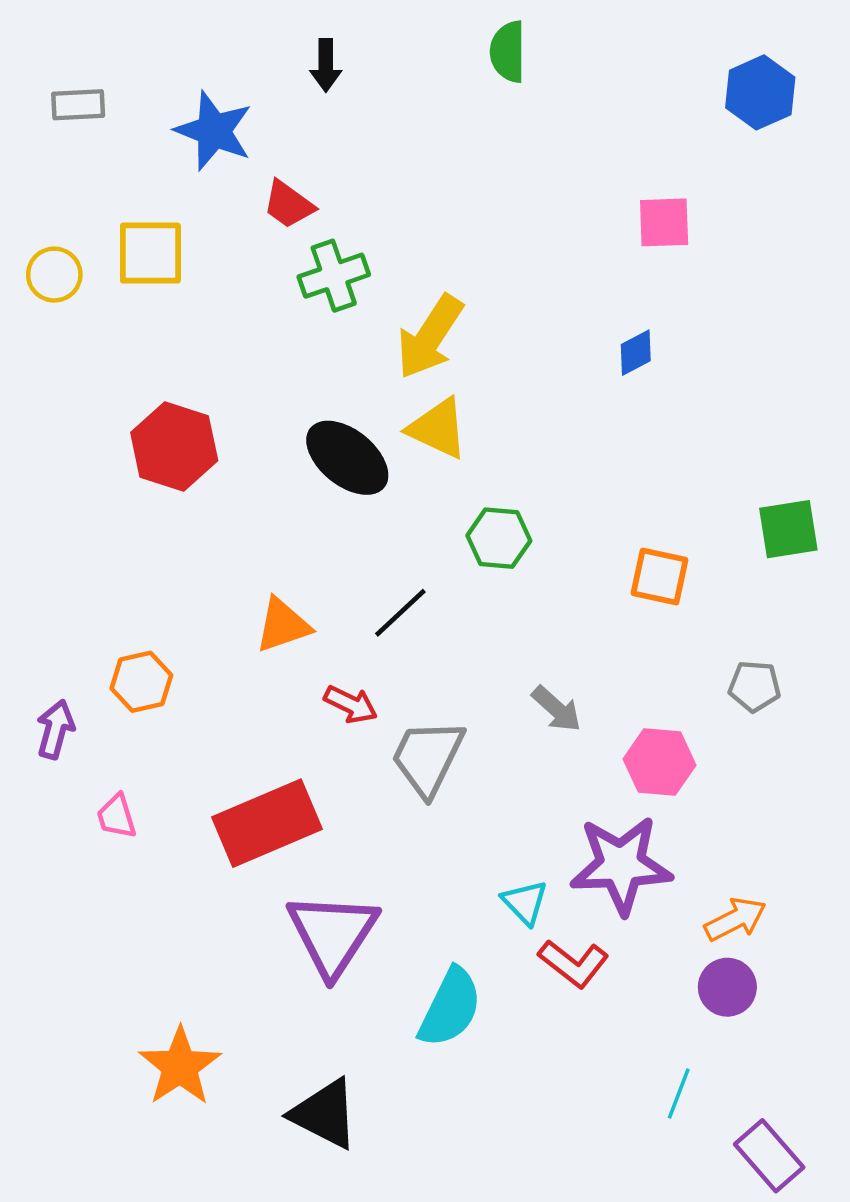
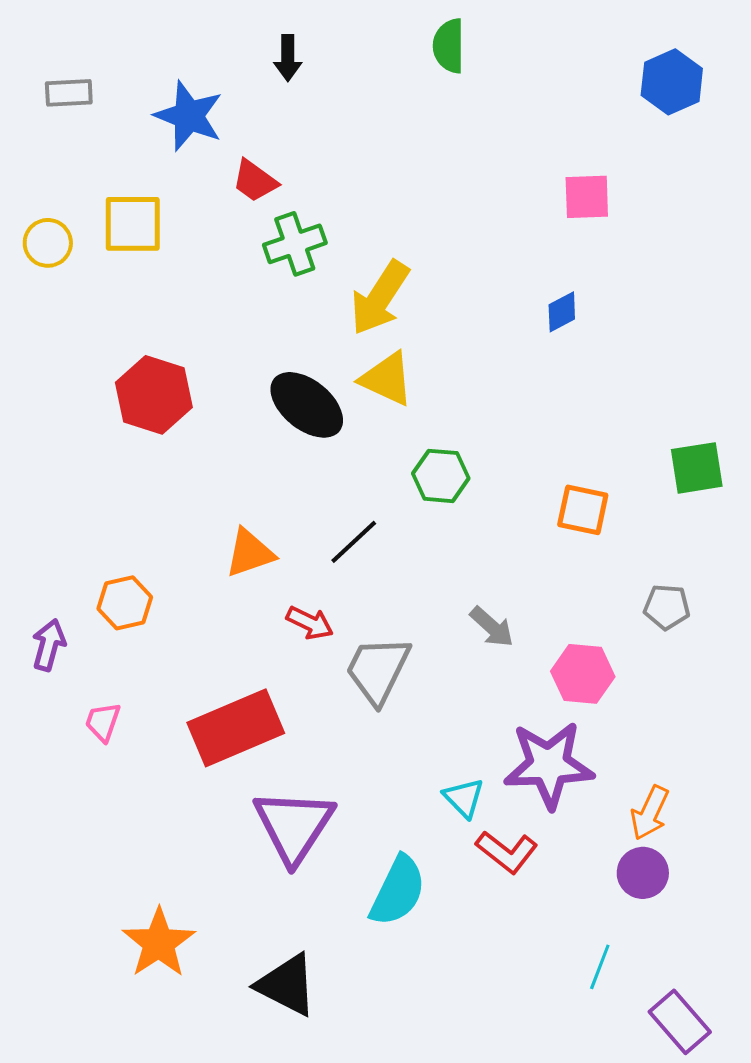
pink trapezoid: (117, 816) -> (103, 722), turned 36
orange arrow: (735, 919) -> (650, 813), turned 142

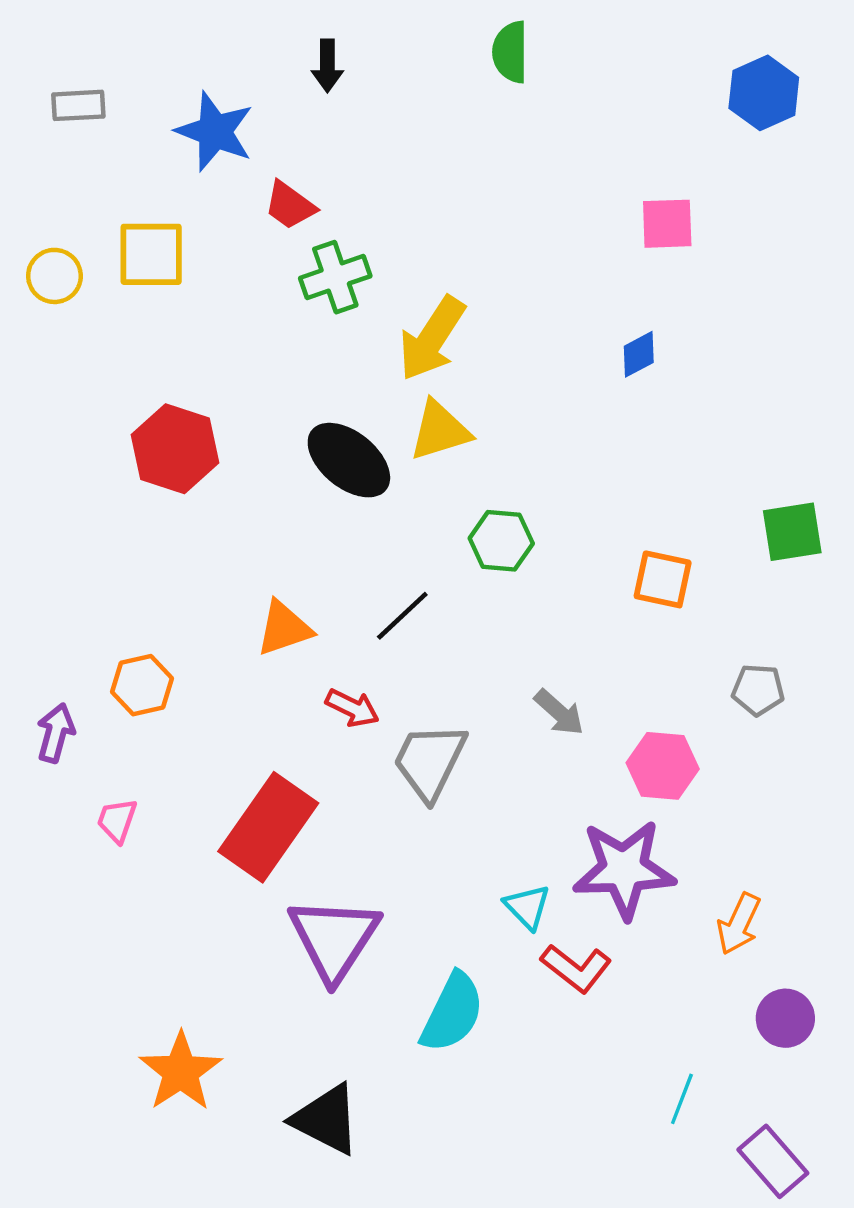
yellow triangle: (387, 379) -> (440, 431), turned -42
red rectangle: (236, 728) -> (268, 827), turned -32
purple circle: (643, 873) -> (785, 1018), moved

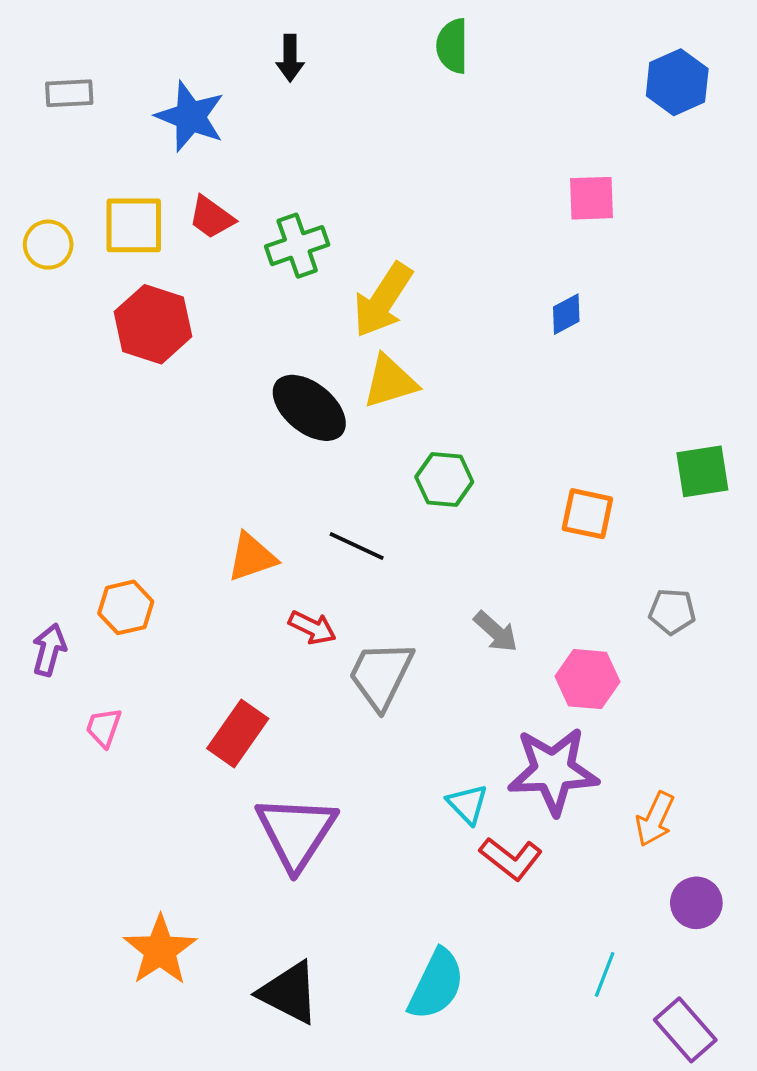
red trapezoid: (290, 205) -> (211, 217), moved
red hexagon: (175, 449) -> (153, 324), moved
black line: (402, 616) -> (357, 546), turned 68
red rectangle: (268, 827) -> (238, 733), size x0.7
cyan semicircle: (452, 1013) -> (436, 984), moved

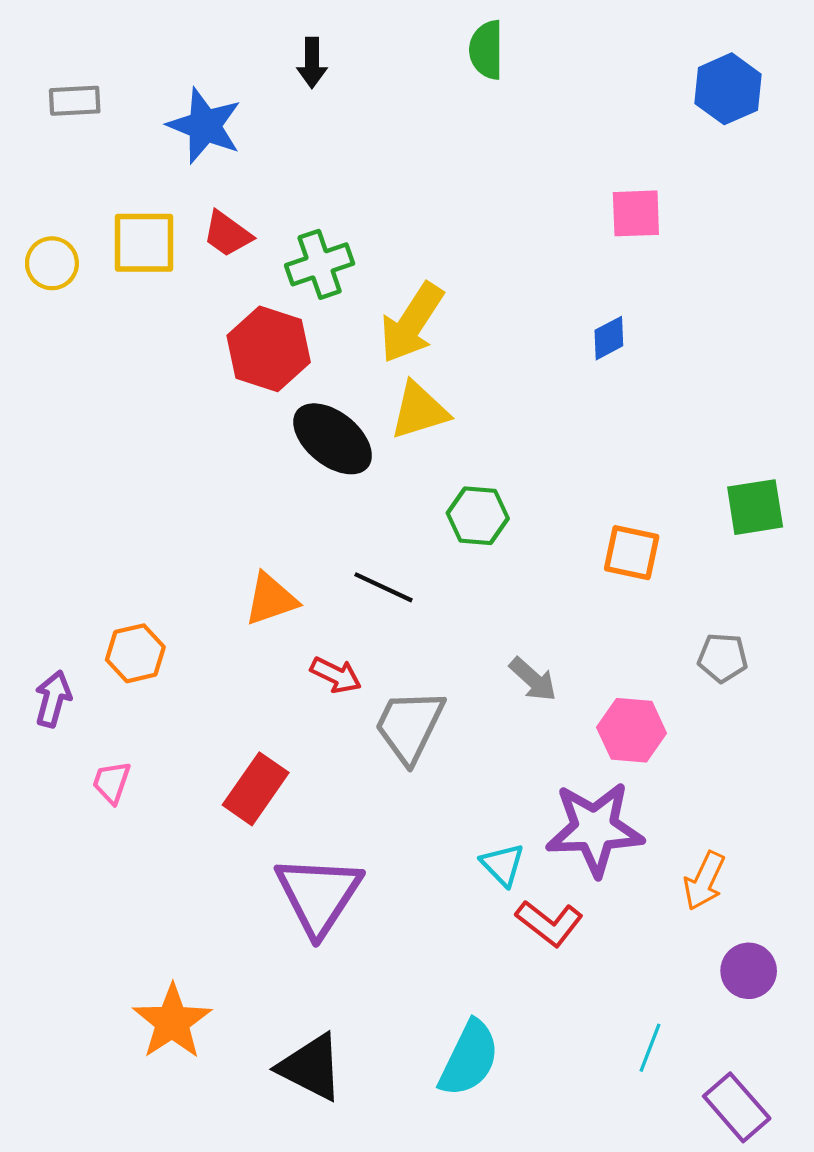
red hexagon: (153, 324) -> (269, 349), moved

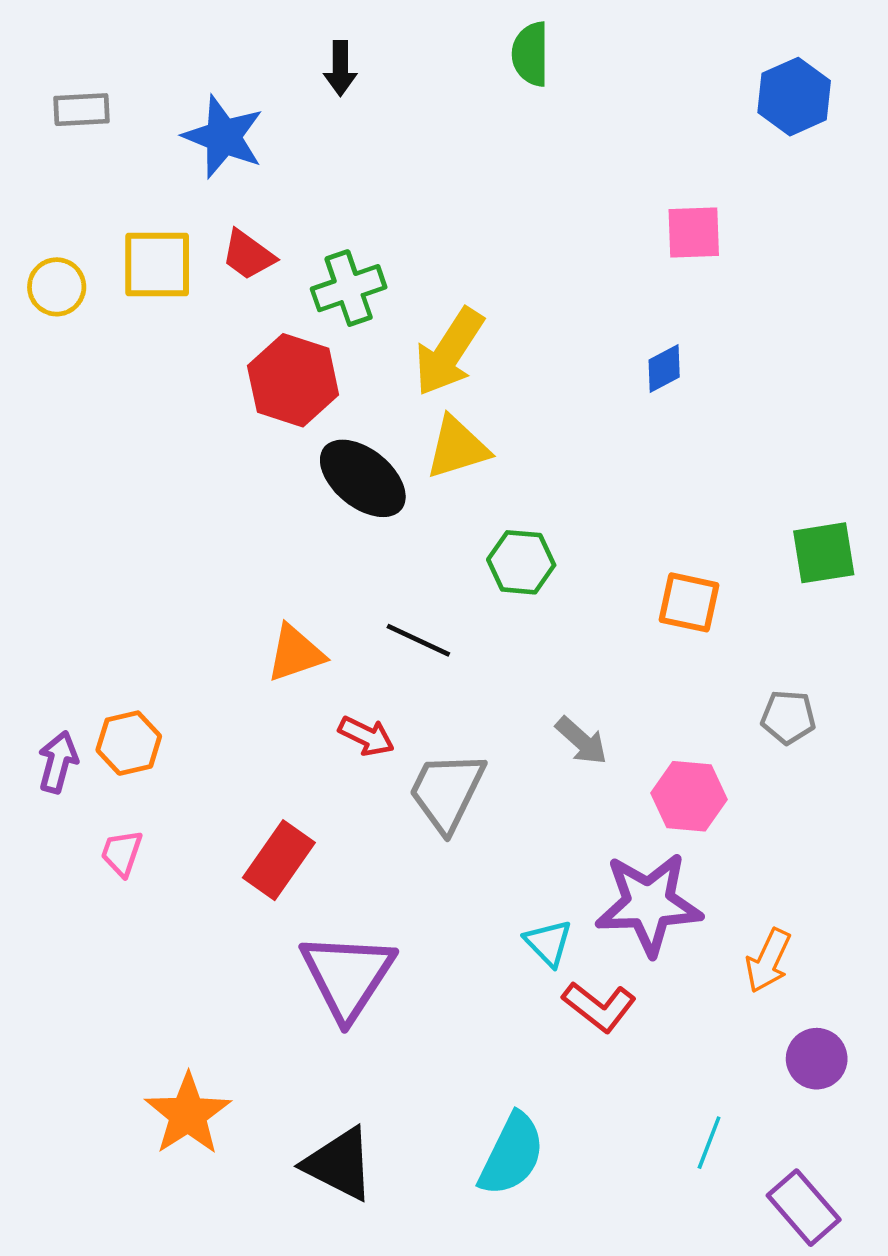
orange hexagon: (135, 653) -> (129, 743), moved

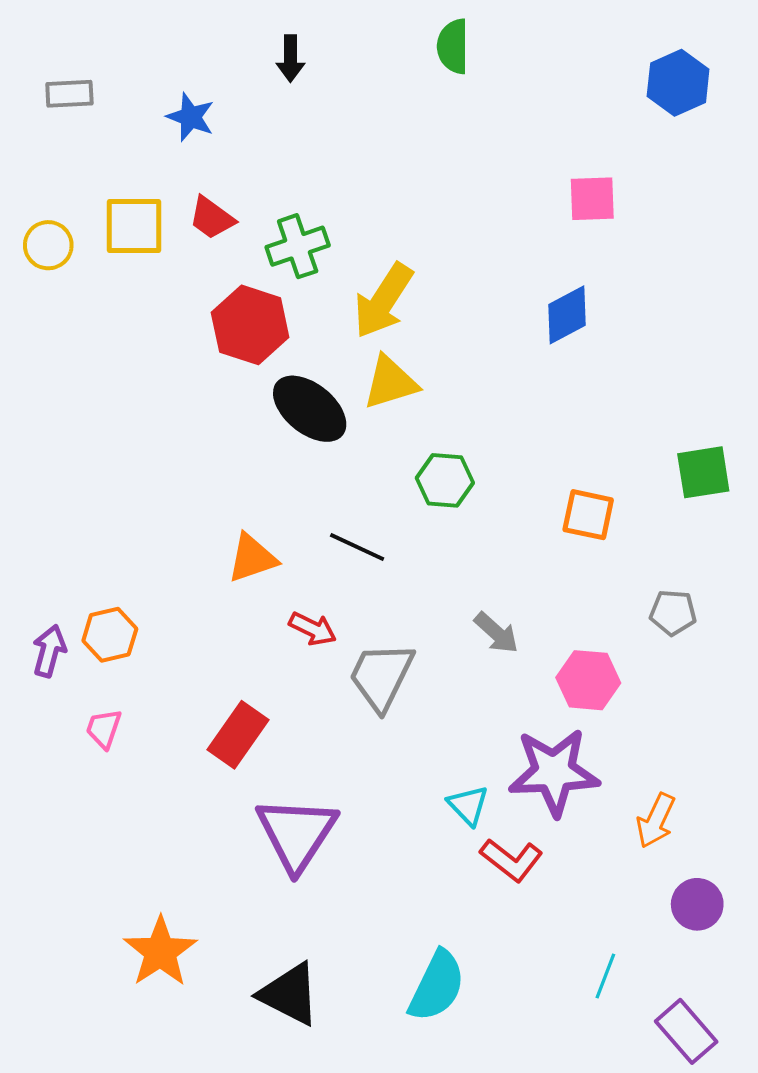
blue star: (223, 137) -> (191, 117), size x0.7
blue diamond: (664, 368) -> (567, 315), size x1.4

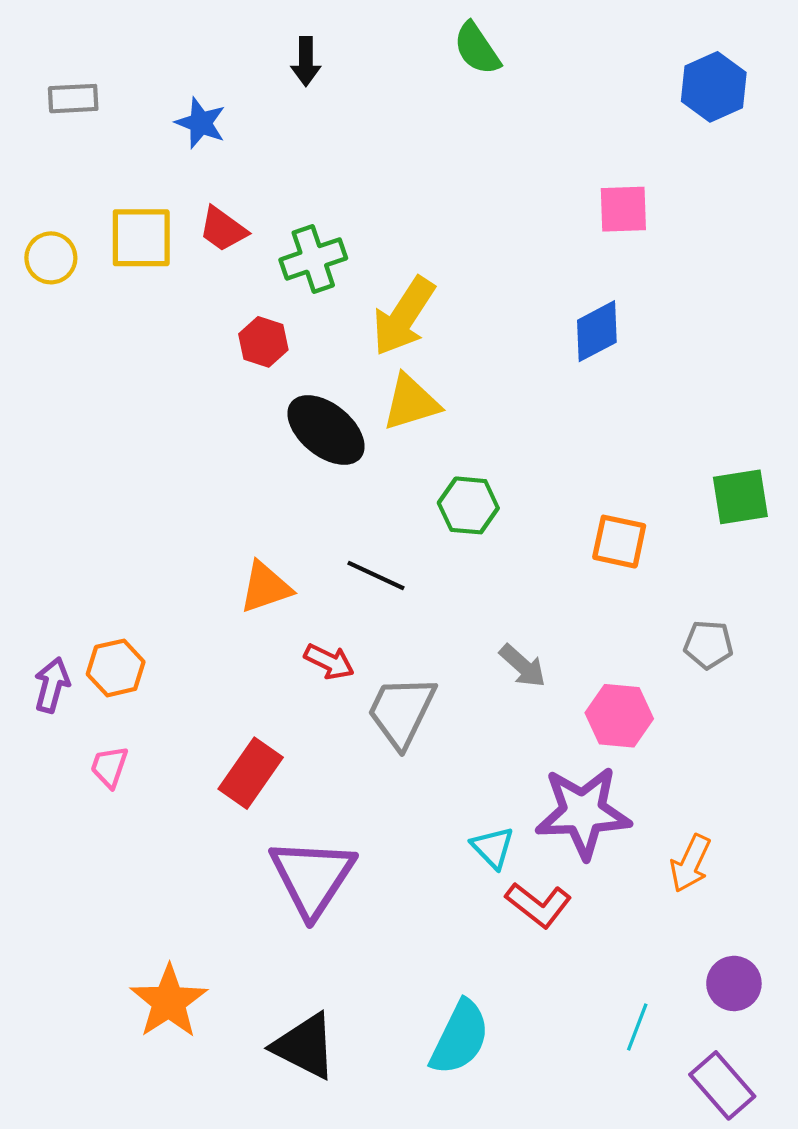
green semicircle: (453, 46) -> (477, 49), turned -34
red hexagon: (250, 325) -> (263, 342), size x0.6
purple circle: (697, 904) -> (734, 983), moved

